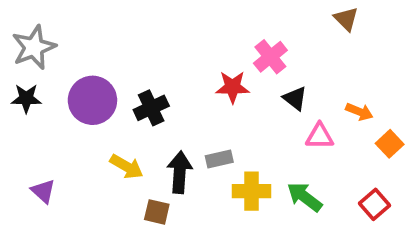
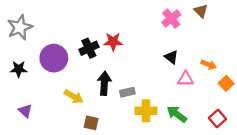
pink cross: (270, 57) -> (171, 19), moved
red star: (233, 87) -> (113, 42), moved
black star: (26, 98) -> (19, 69), moved
black cross: (151, 108) -> (89, 48), moved
black arrow: (180, 172) -> (104, 83), moved

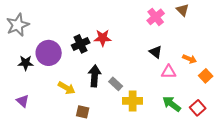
black star: (19, 69) -> (26, 63), moved
gray rectangle: (127, 92) -> (116, 84), turned 56
green arrow: (177, 114) -> (172, 104), moved

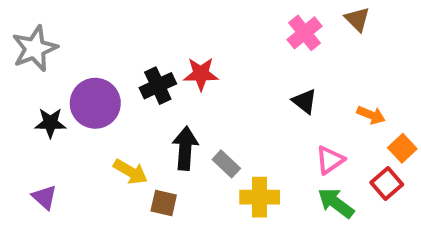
pink triangle: (169, 72) -> (330, 160), moved, turned -35
red square: (198, 108) -> (387, 183), moved
brown square: (83, 112) -> (164, 203), moved

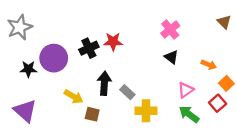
brown triangle: (357, 19) -> (224, 22), moved
pink cross: (305, 33) -> (170, 29), moved
purple triangle: (44, 197) -> (25, 111), size x1.6

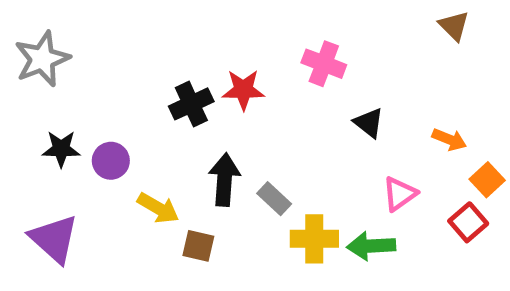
brown triangle: (224, 22) -> (454, 26), moved
pink cross: (170, 29) -> (324, 64), moved, turned -30
purple circle: (54, 58) -> (111, 161), moved, size x0.6
green arrow: (189, 114) -> (371, 246), moved, turned -40

